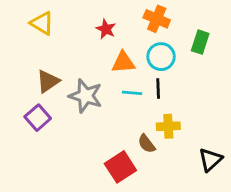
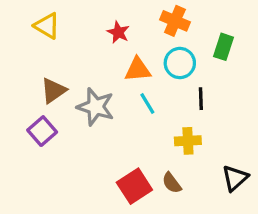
black line: (158, 89) -> (201, 99), moved
cyan line: (132, 93) -> (147, 104), turned 54
brown semicircle: (147, 144) -> (172, 183), moved

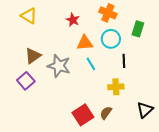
brown semicircle: (172, 183) -> (106, 113), turned 72

